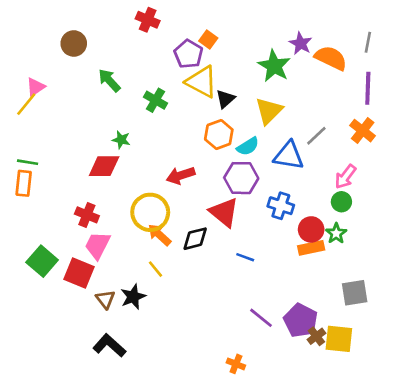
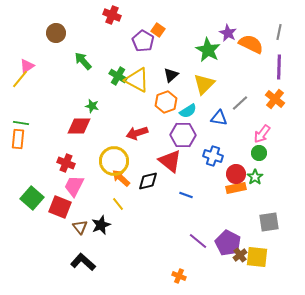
yellow triangle: (202, 82) -> (137, 80), moved
blue triangle: (289, 156) -> (219, 118), size x0.7

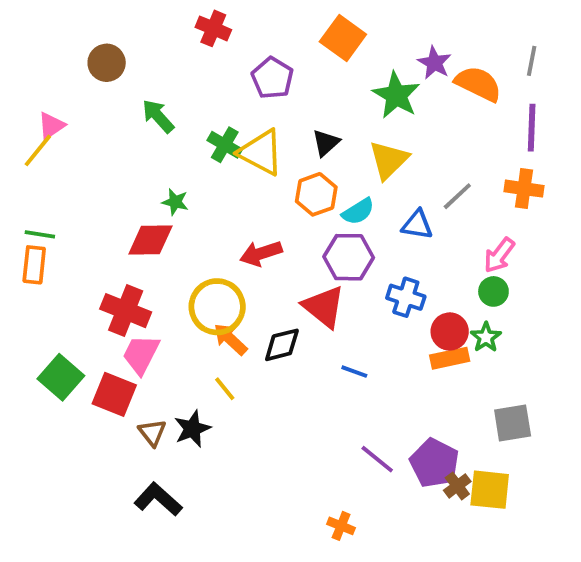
orange square: (158, 30) -> (343, 38), moved, size x1.6
orange cross: (275, 99) -> (524, 189), turned -30
red cross: (66, 163) -> (126, 311), size x1.4

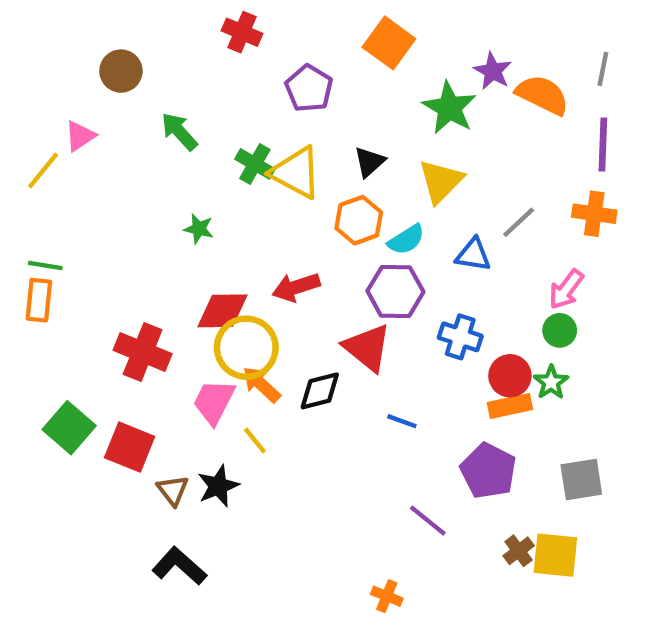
pink triangle: (51, 126) -> (80, 136), moved
red diamond: (150, 240) -> (223, 311), moved
pink trapezoid: (141, 354) -> (214, 402), moved
purple pentagon: (434, 463) -> (488, 471), moved

